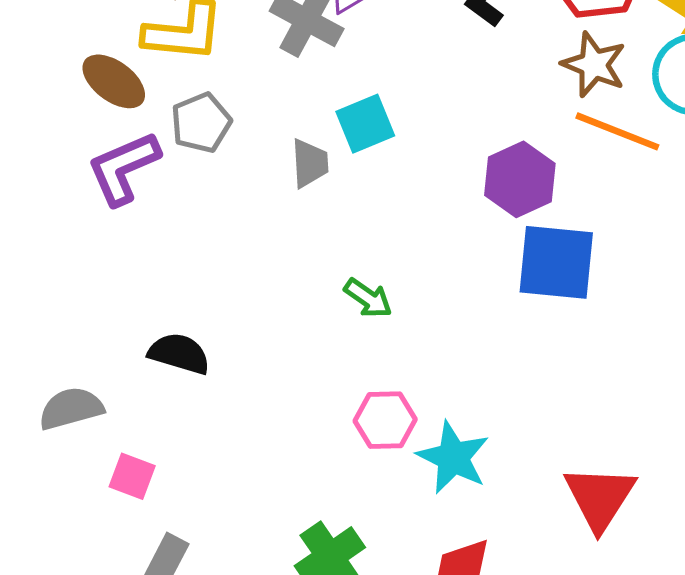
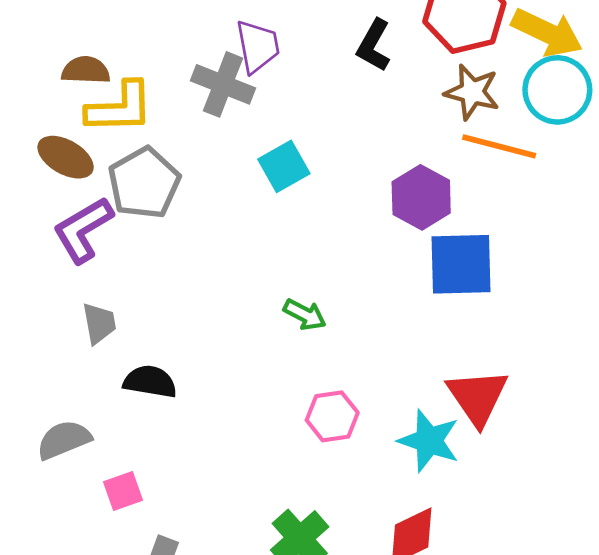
gray pentagon: (201, 123) -> (144, 183), size x1.4
gray trapezoid: (310, 163) -> (99, 323), moved
cyan star: (453, 458) -> (429, 441), moved
pink square: (132, 476) -> (123, 491), turned -33
red triangle: (600, 497) -> (478, 397), moved

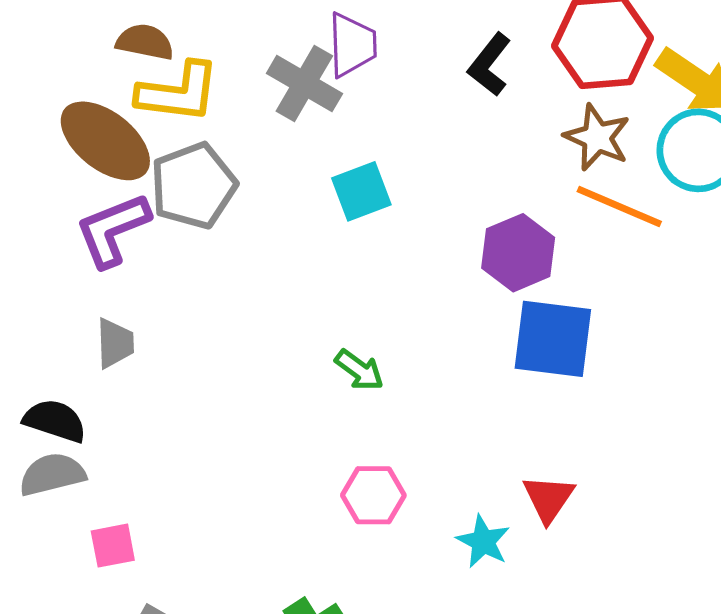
brown ellipse: (66, 157) -> (105, 141), size x1.4
black semicircle: (150, 382) -> (55, 421), moved
red triangle: (478, 397) -> (548, 499), size x0.7
cyan star: (429, 441) -> (483, 541), size x0.7

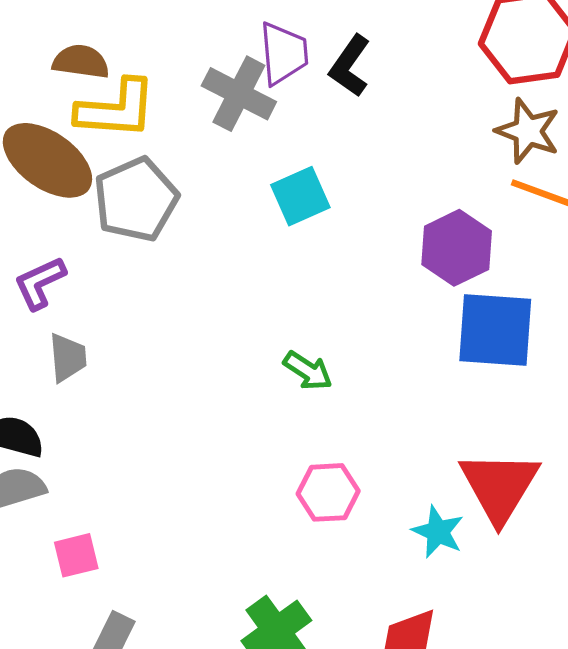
black L-shape: (489, 65) -> (350, 66), moved
purple L-shape: (113, 230) -> (40, 283), moved, size x0.7
red triangle: (548, 499) -> (499, 486), size x1.6

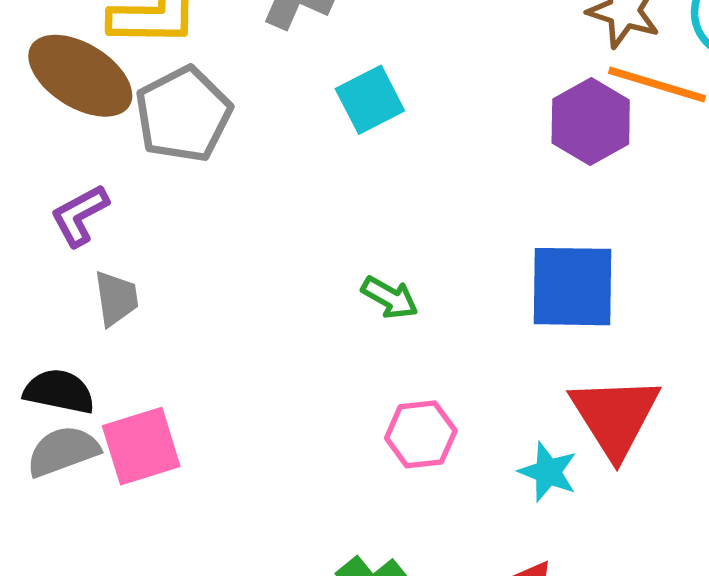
purple hexagon: (457, 248) -> (591, 122), moved
blue square: (495, 330) -> (572, 287), moved
pink square: (76, 555) -> (141, 446), moved, size x1.5

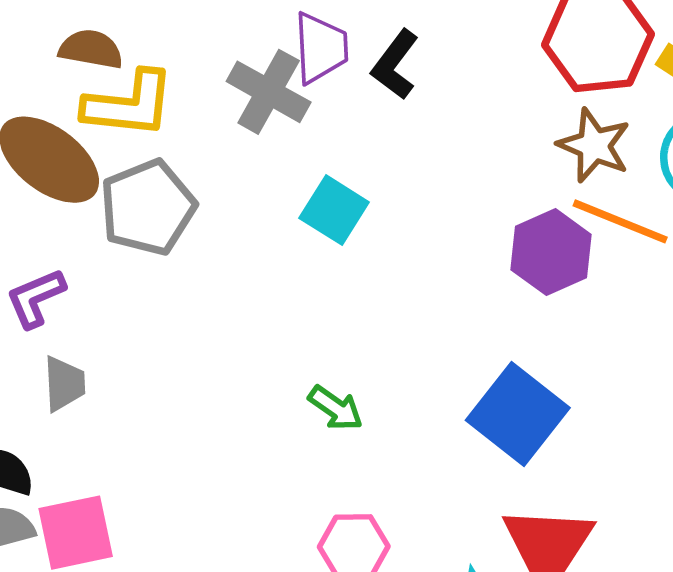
cyan square: (370, 100) -> (334, 210), turned -36
blue square: (572, 287) -> (518, 414), turned 32

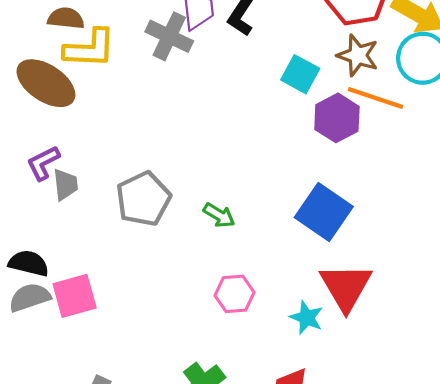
gray pentagon: (148, 207) -> (143, 199), moved
cyan square: (334, 210) -> (300, 74), moved
gray trapezoid: (64, 384) -> (65, 185), moved

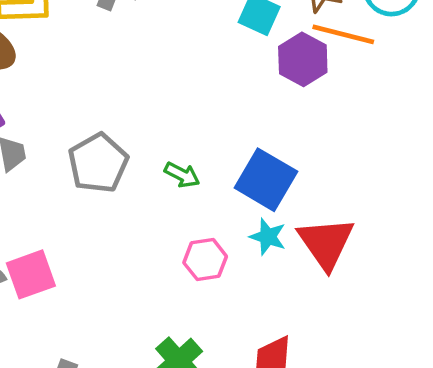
blue square: (324, 212) -> (266, 180), moved
cyan star: (307, 318) -> (268, 237), moved

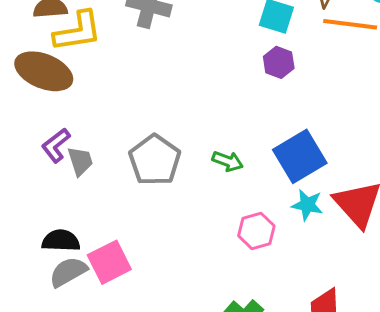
purple hexagon: (303, 59) -> (279, 62), moved, size x0.7
blue square: (266, 180) -> (300, 156), turned 36

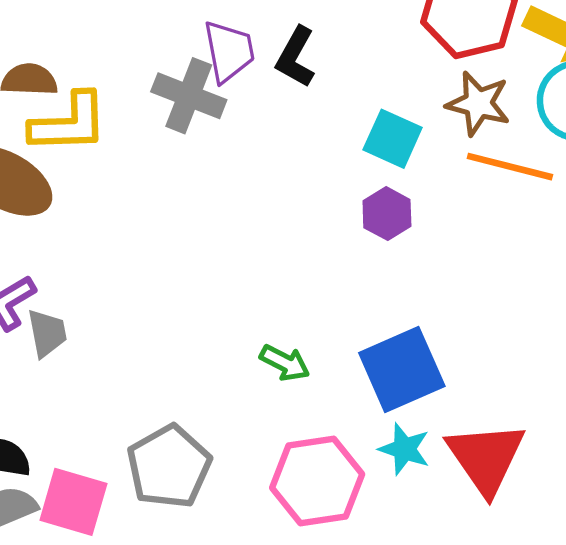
gray pentagon: (155, 160) -> (169, 467), moved
pink hexagon: (256, 231) -> (317, 481), size x1.5
pink square: (109, 262) -> (73, 502), turned 36

